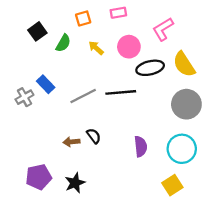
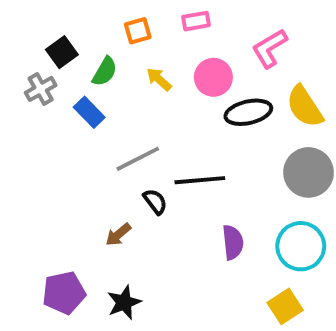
blue rectangle: (46, 84) -> (89, 112), moved
black line: (121, 92) -> (200, 180), moved
gray cross: (24, 97) -> (41, 89), moved
black semicircle: (94, 136) -> (155, 202), moved
brown arrow: (71, 142) -> (118, 235), turned -35

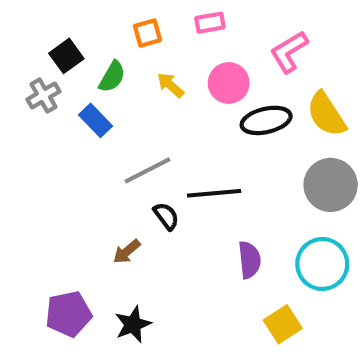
yellow square: (285, 306) -> (283, 324), moved

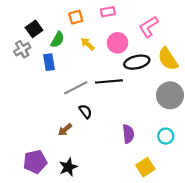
blue rectangle: (95, 120) -> (49, 62), turned 35
black line: (214, 193) -> (109, 81), moved
cyan circle: (322, 264) -> (166, 136), size x0.6

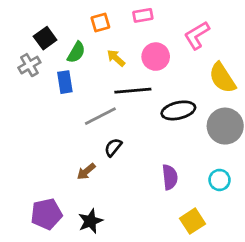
black ellipse: (137, 62) -> (178, 110), moved
black line: (109, 81) -> (133, 91), moved
black semicircle: (85, 111) -> (113, 147), turned -104

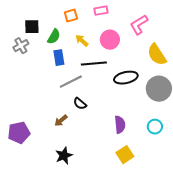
black square: (45, 38) -> (32, 27), turned 35
blue rectangle: (65, 82) -> (59, 58), moved
black semicircle: (113, 147) -> (80, 104), turned -88
purple pentagon: (46, 214) -> (19, 133), moved
yellow square: (193, 221) -> (125, 155), moved

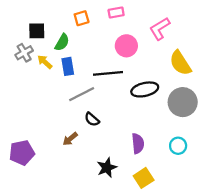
yellow arrow: (82, 41) -> (45, 62), moved
black star: (64, 156) -> (107, 168), moved

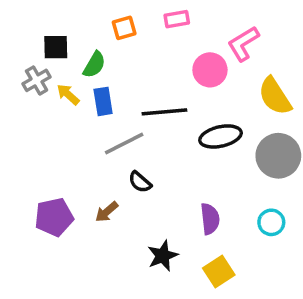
pink circle: (126, 46) -> (210, 70), moved
purple pentagon: (22, 153) -> (54, 217), moved

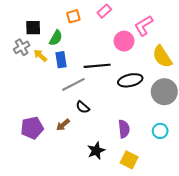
pink rectangle: (177, 19) -> (104, 11), turned -32
yellow square: (219, 271) -> (129, 160), turned -30

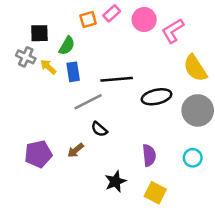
pink rectangle: (104, 11) -> (112, 13), moved
pink circle: (124, 41) -> (144, 20), moved
gray cross: (22, 47) -> (26, 57), turned -35

